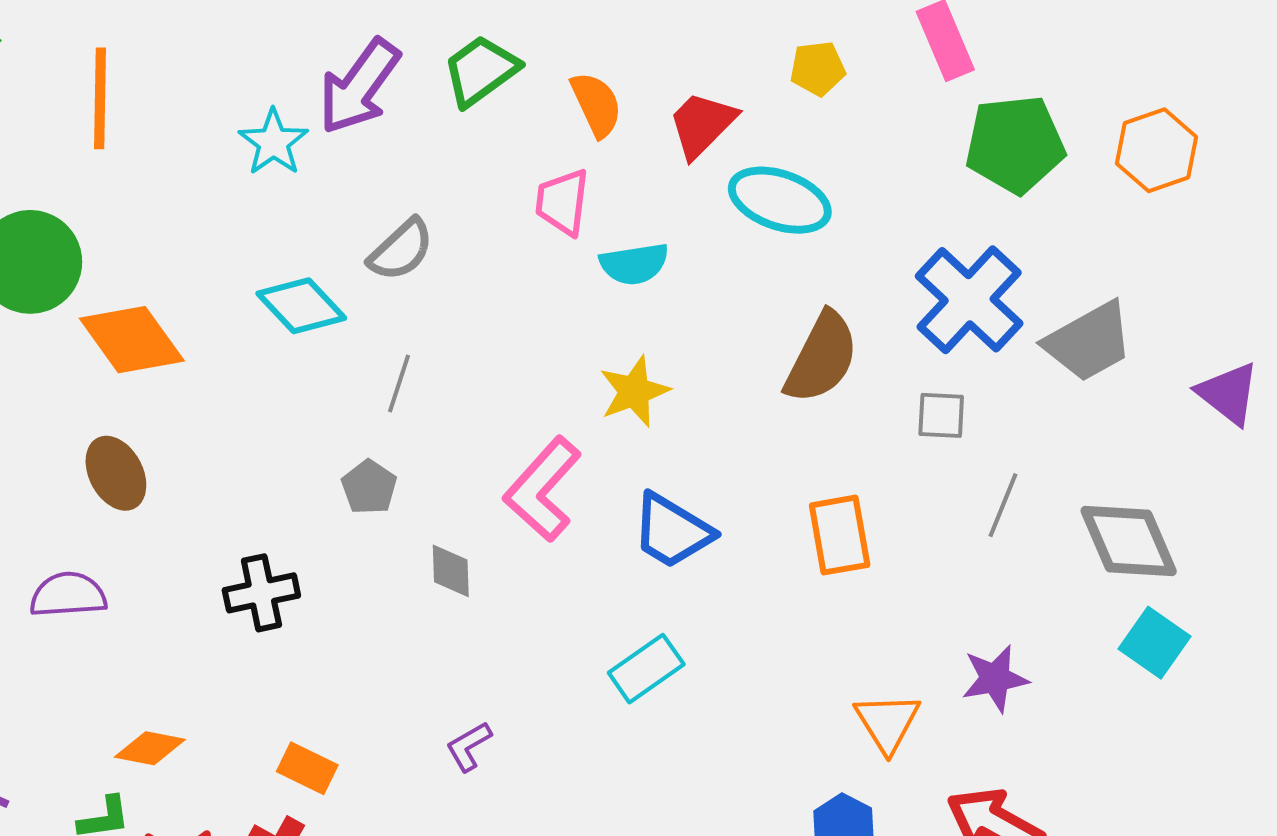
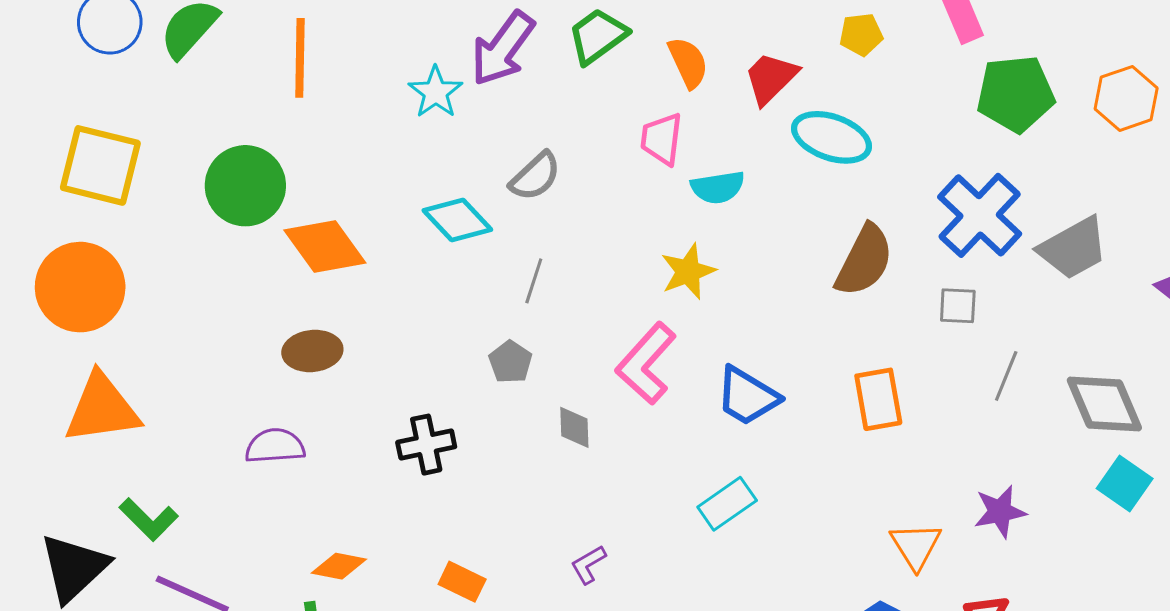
yellow star: (634, 391) -> (688, 271), moved
brown ellipse: (116, 473) -> (312, 351), turned -68

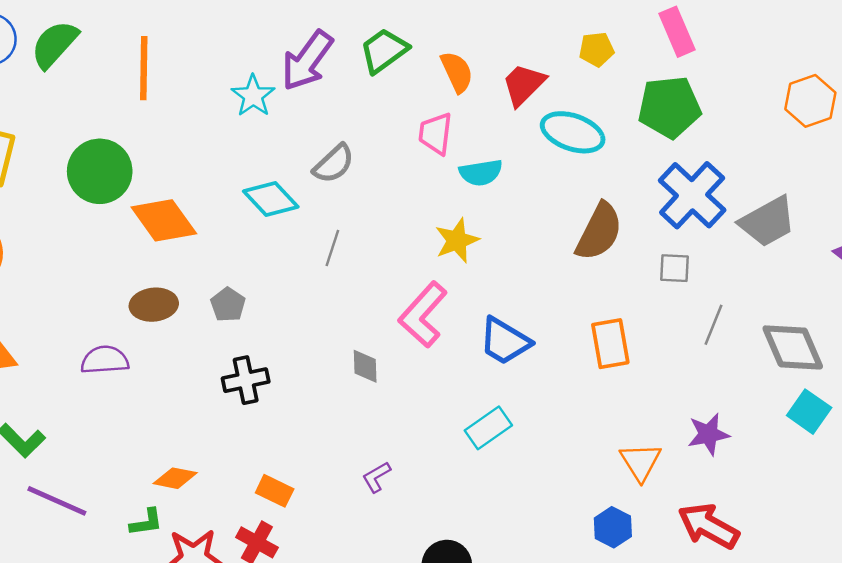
green pentagon: (1016, 94) -> (669, 107), moved
gray pentagon: (510, 362) -> (228, 305), moved
purple semicircle: (275, 446) -> (105, 360), moved

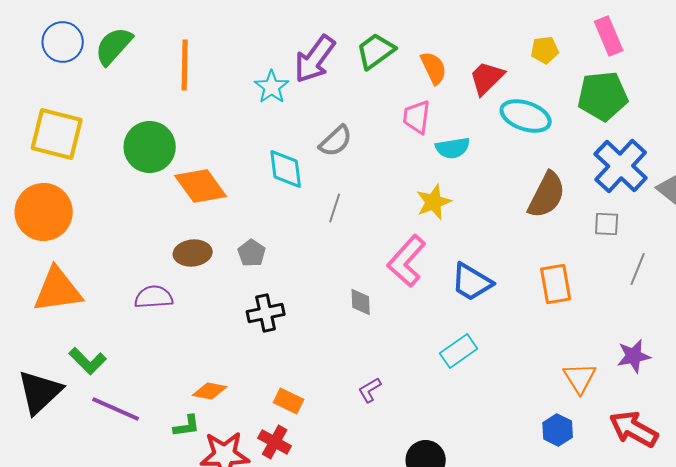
cyan diamond: (271, 199) -> (286, 169), turned 36

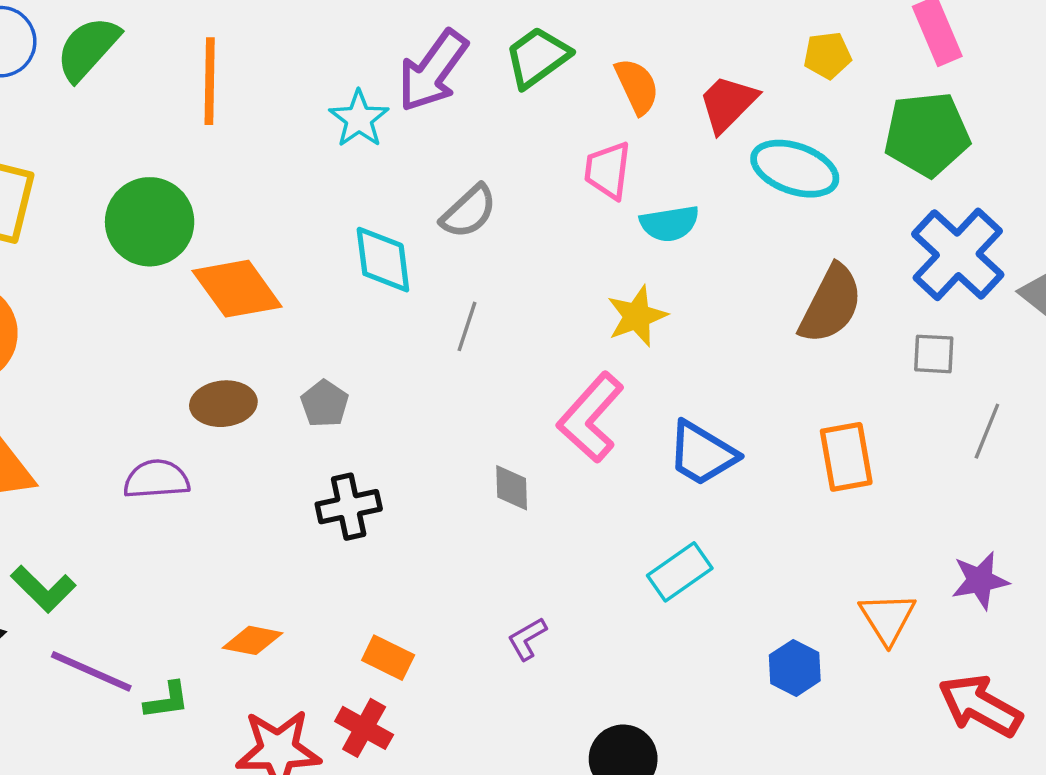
green L-shape: (187, 426) -> (167, 701), moved
blue hexagon: (558, 430) -> (795, 668), moved

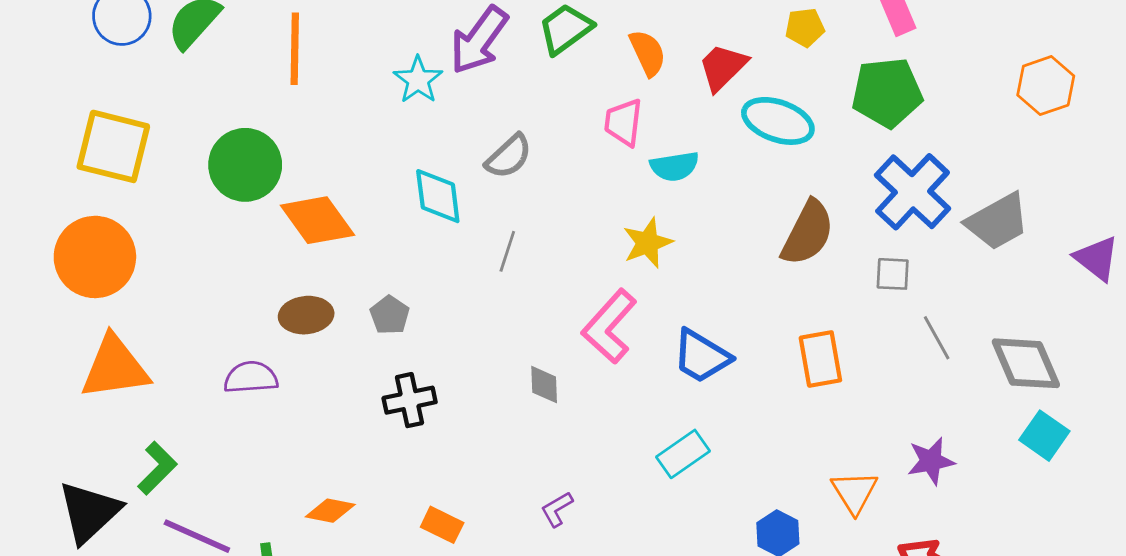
gray line: (987, 431) -> (937, 338), turned -51
green L-shape: (43, 589) -> (157, 468), turned -90

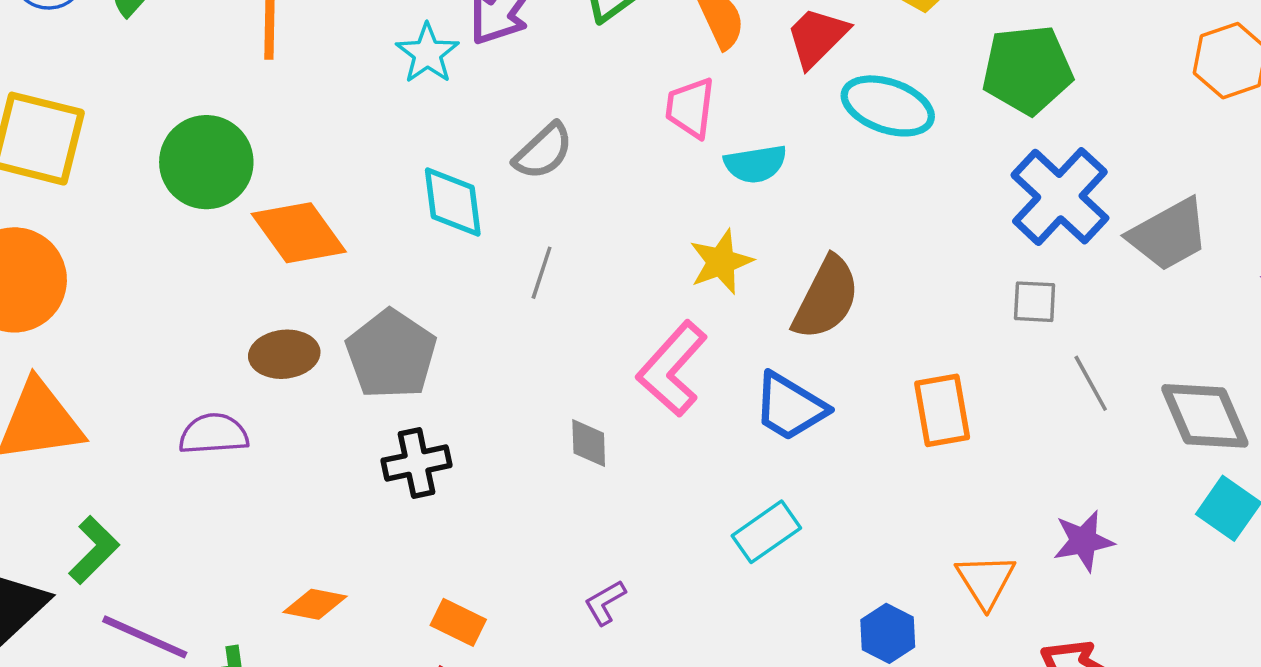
brown semicircle: (808, 233) -> (826, 298), moved
gray pentagon: (390, 315) -> (391, 354), size x1.8

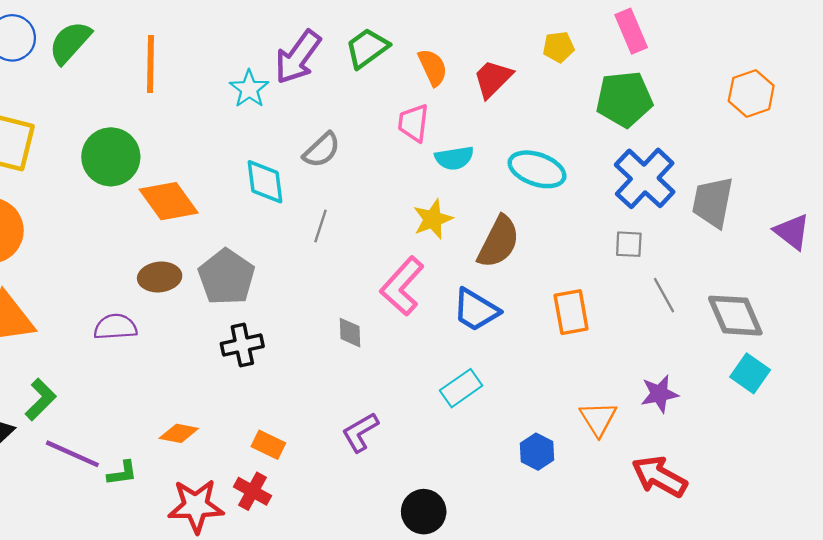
cyan ellipse: (888, 106) -> (537, 169), moved
gray trapezoid: (1169, 235) -> (713, 202), turned 130
purple L-shape: (605, 603) -> (360, 432), size x1.4

